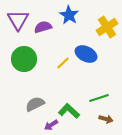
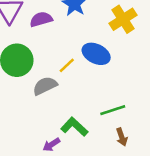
gray semicircle: (35, 104) -> (45, 86), moved
brown arrow: (106, 119) -> (122, 137), turned 56

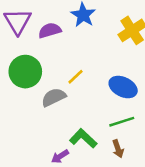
blue ellipse: (96, 54) -> (123, 87), moved
brown arrow: (122, 137) -> (118, 149), moved

